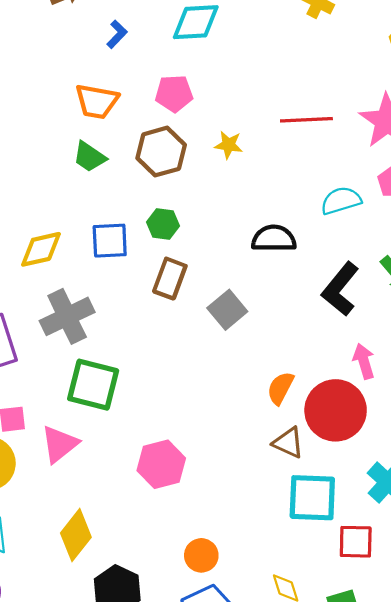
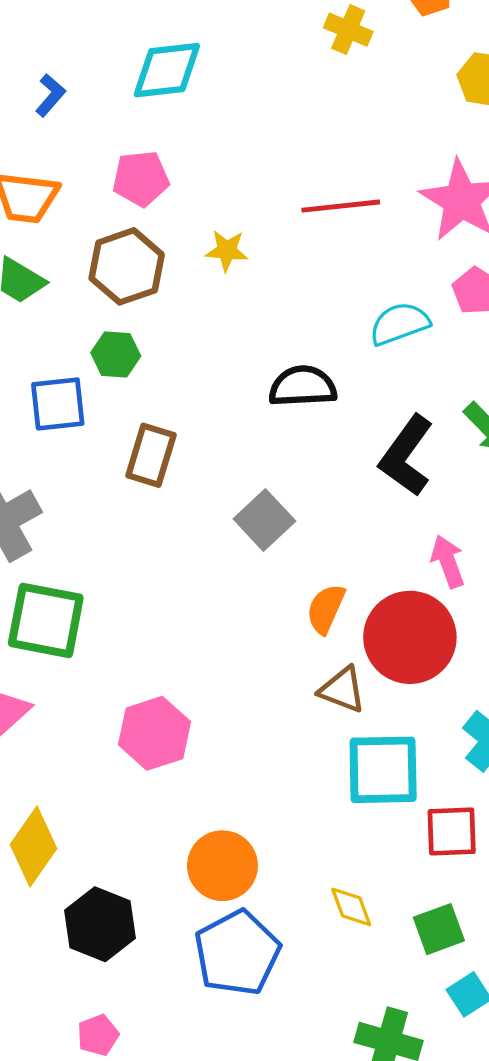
green hexagon: (163, 224) -> (116, 354), moved
gray square: (227, 310) -> (264, 520), moved
orange circle: (201, 555) -> (222, 866), size x1.4

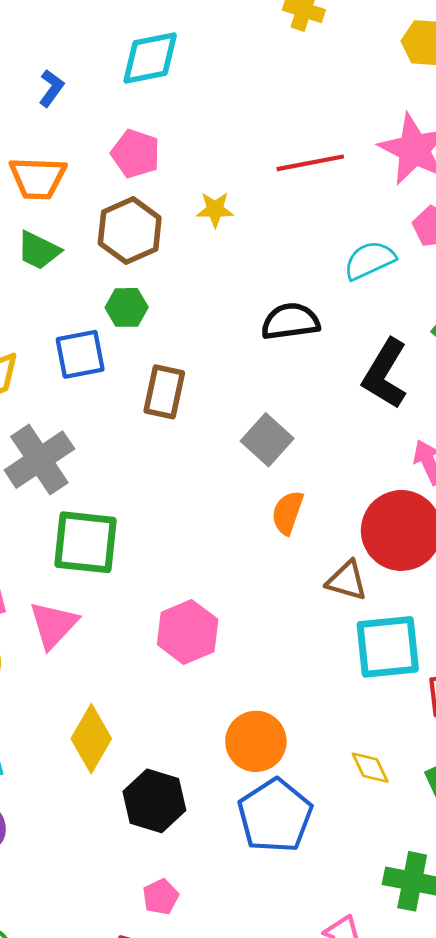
pink pentagon: (141, 179) -> (135, 154), turned 30
orange semicircle: (326, 609) -> (288, 513), moved

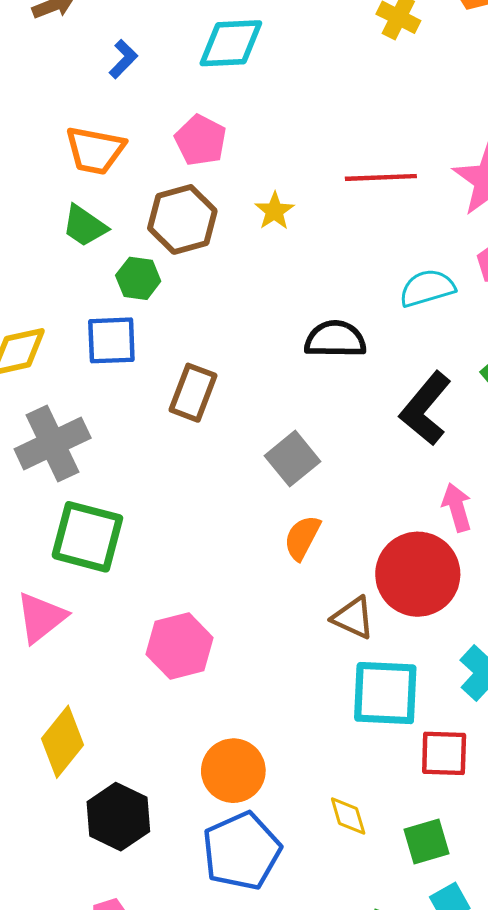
yellow star: (215, 209) -> (274, 211), turned 30
green hexagon: (127, 307) -> (138, 278), moved

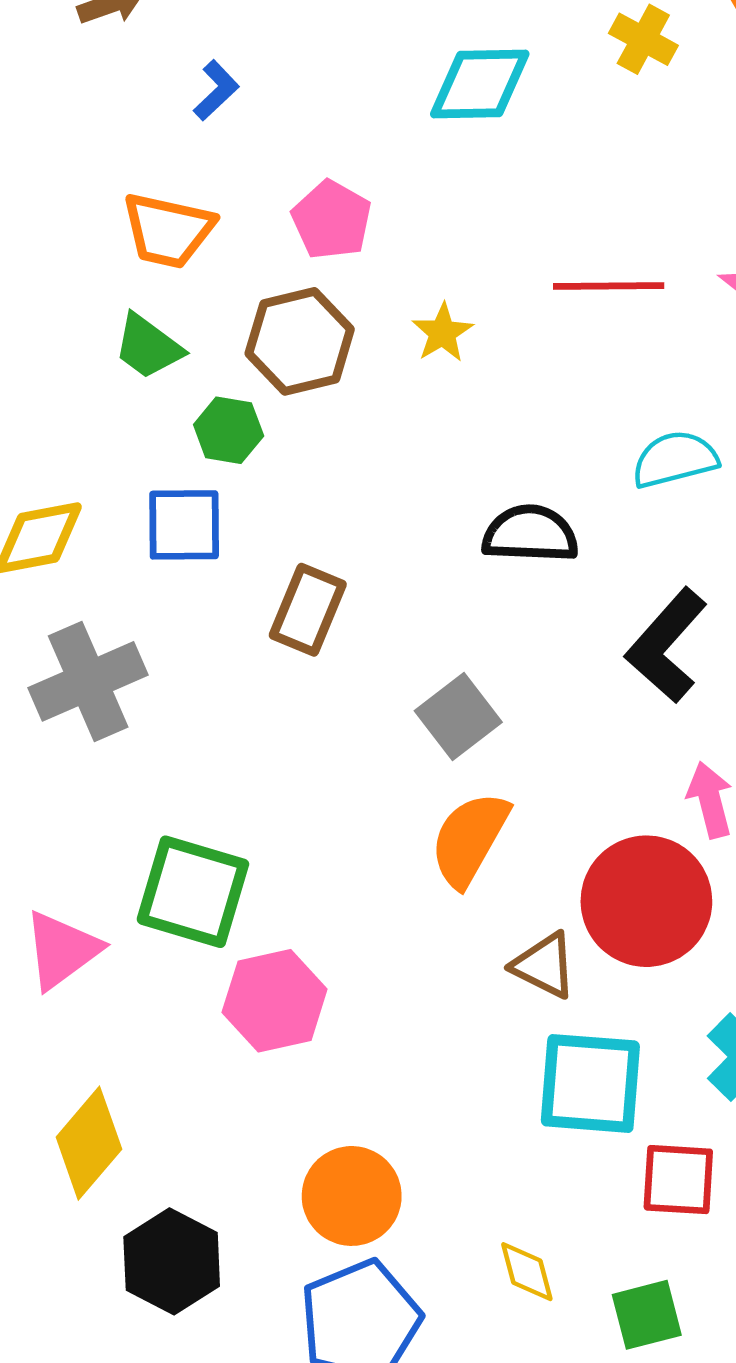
cyan diamond: (231, 43) -> (480, 84), moved
green square: (87, 537) -> (193, 892), moved
orange semicircle: (302, 538) -> (469, 839), size x1.4

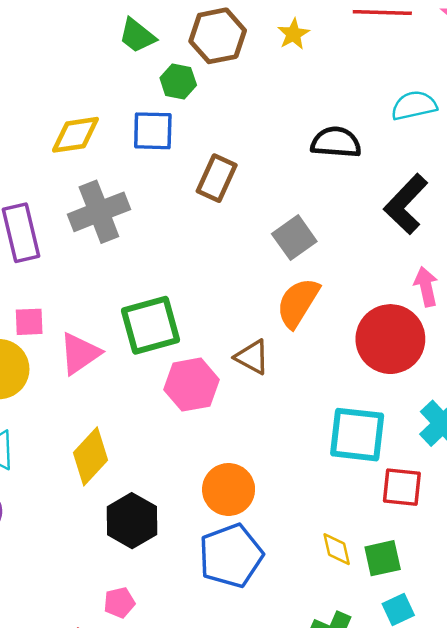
green square: (193, 892) -> (150, 325), turned -34
brown triangle: (544, 965) -> (252, 357), moved
yellow diamond: (527, 1272) -> (337, 549), moved

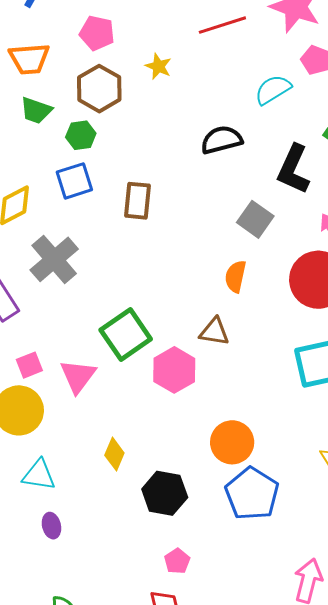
gray square: (294, 238) -> (255, 219), moved
orange semicircle: (298, 303) -> (236, 276), size x0.7
yellow diamond: (90, 456) -> (114, 454), size x0.7

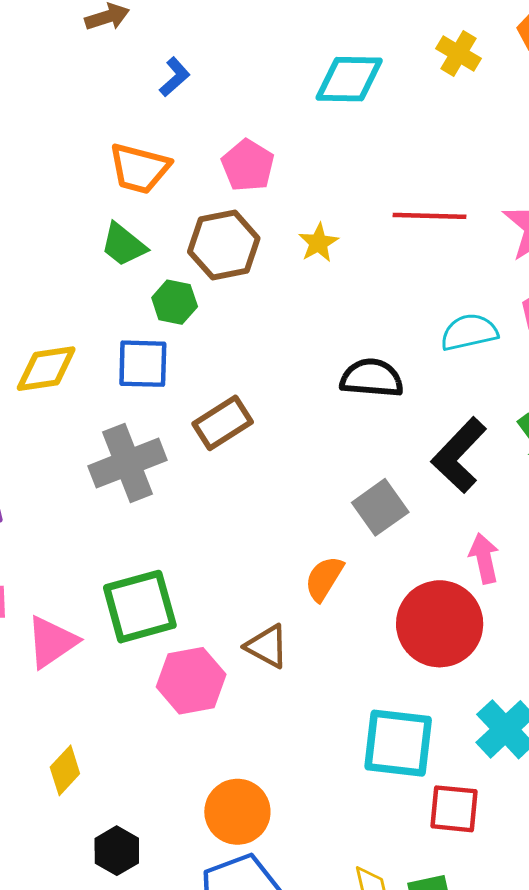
brown rectangle: (138, 201) -> (223, 423), turned 33
gray cross: (54, 259) -> (128, 463), moved
black hexagon: (165, 493) -> (117, 851), size x0.7

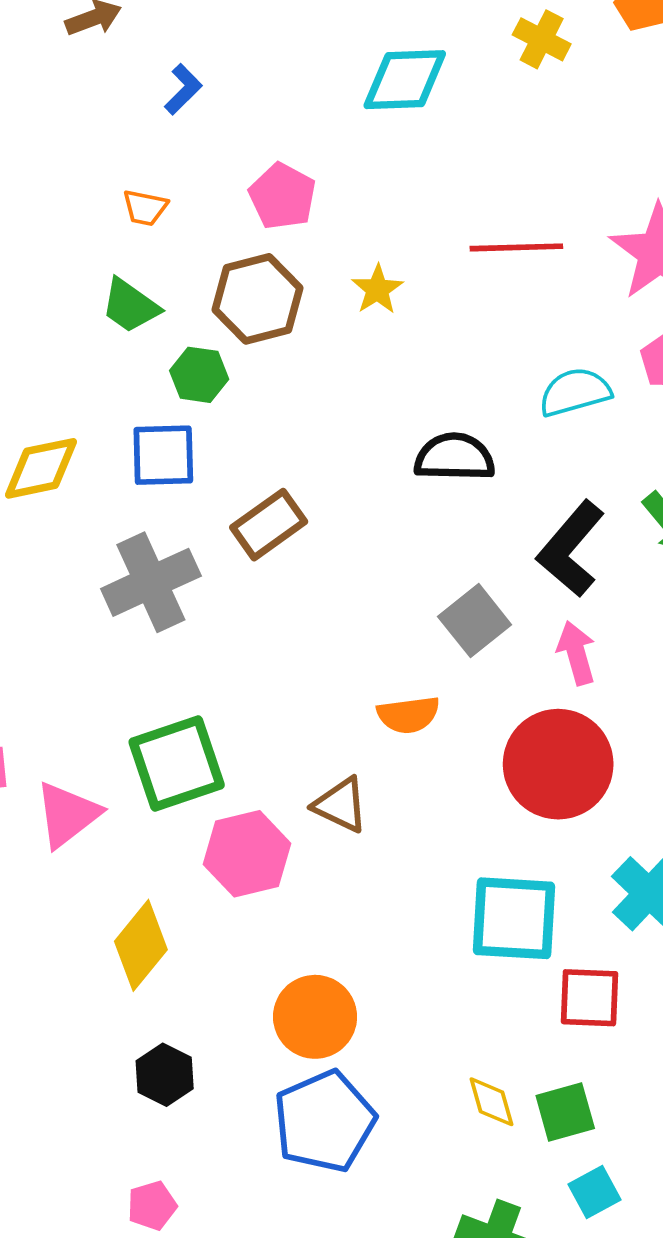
orange trapezoid: (139, 168) -> (145, 208), size x0.6
pink arrow: (484, 558) -> (576, 653), moved
orange semicircle: (324, 578) -> (408, 715), turned -126
yellow diamond: (65, 770) -> (141, 945), moved, size x1.4

